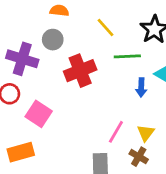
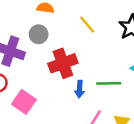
green line: (127, 56) -> (109, 83), moved
blue arrow: (141, 87) -> (80, 89), moved

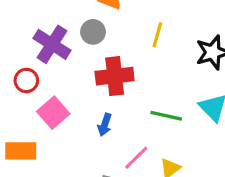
yellow line: (87, 25) -> (157, 35), turned 42
blue arrow: (80, 89) -> (105, 125), moved

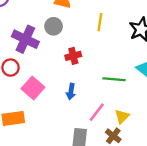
red cross: (115, 76) -> (73, 56), size x0.6

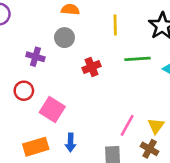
purple cross: (25, 39) -> (35, 57), size x0.6
green line: (114, 79) -> (138, 59), moved
blue arrow: (71, 92) -> (70, 143), moved

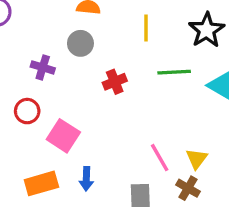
pink line: (127, 125) -> (160, 158), turned -60

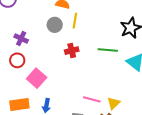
yellow line: (146, 28) -> (75, 21), moved
purple cross: (43, 67) -> (21, 39), moved
pink line: (160, 158) -> (92, 99), turned -54

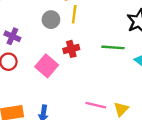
pink square: (37, 78) -> (47, 66), moved

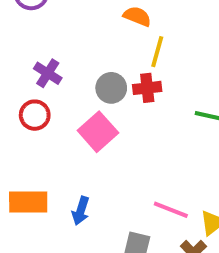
gray circle: (51, 20) -> (111, 88), moved
red cross: (71, 49) -> (147, 88), moved

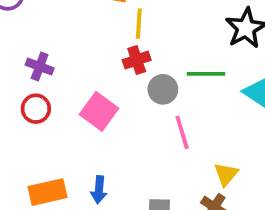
gray circle: (111, 88) -> (163, 89), moved
pink line: (171, 210) -> (182, 132), moved, turned 64

